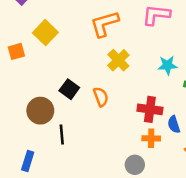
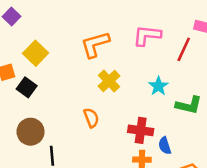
cyan star: (168, 65) -> (158, 86), turned -30
black square: (69, 89) -> (27, 87), moved

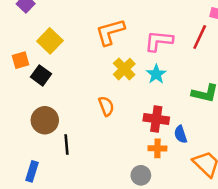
pink L-shape: (147, 35) -> (159, 41), moved
cyan star: (158, 86) -> (156, 74), moved

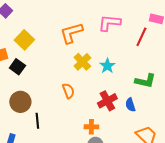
pink L-shape: (159, 41) -> (109, 23), moved
red cross: (156, 119) -> (107, 101), turned -36
blue semicircle: (181, 134) -> (130, 105), moved
orange cross: (157, 148) -> (91, 127), moved

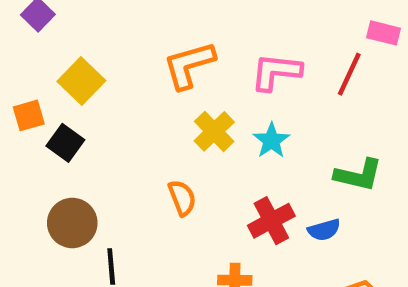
pink L-shape: (109, 23) -> (276, 72), moved
blue semicircle: (130, 105) -> (324, 230), turned -88

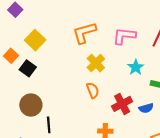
orange square: (29, 115) -> (11, 56), turned -32
cyan star: (271, 141) -> (136, 67), moved
orange semicircle: (182, 198) -> (93, 90), moved

